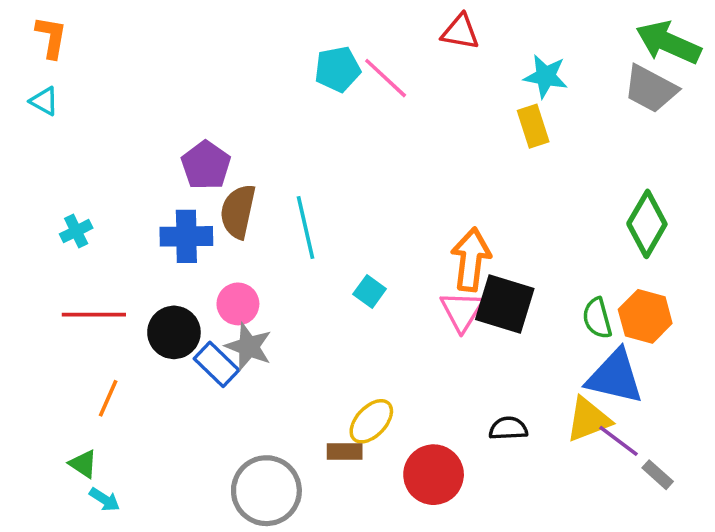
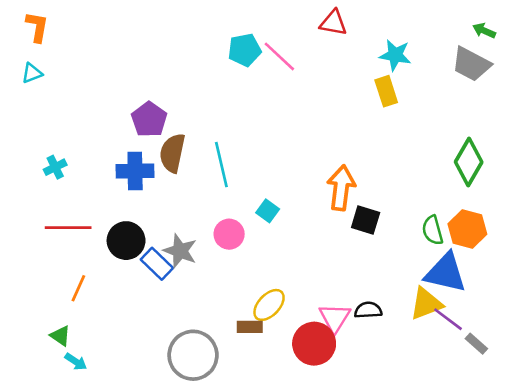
green arrow: (668, 43) -> (484, 31), size x0.5
cyan triangle: (44, 101) -> (32, 73), turned -50
pink circle: (238, 304) -> (229, 234), moved
black square: (505, 304) -> (366, 220), size x0.7
pink triangle: (462, 311) -> (335, 318), moved

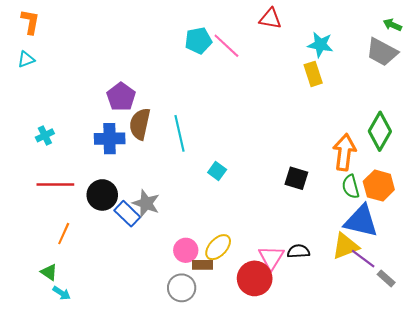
orange arrow: (341, 188) -> (344, 152), moved
pink circle: (229, 234) -> (186, 250), moved
gray circle: (193, 355) -> (182, 288), moved, size x0.7

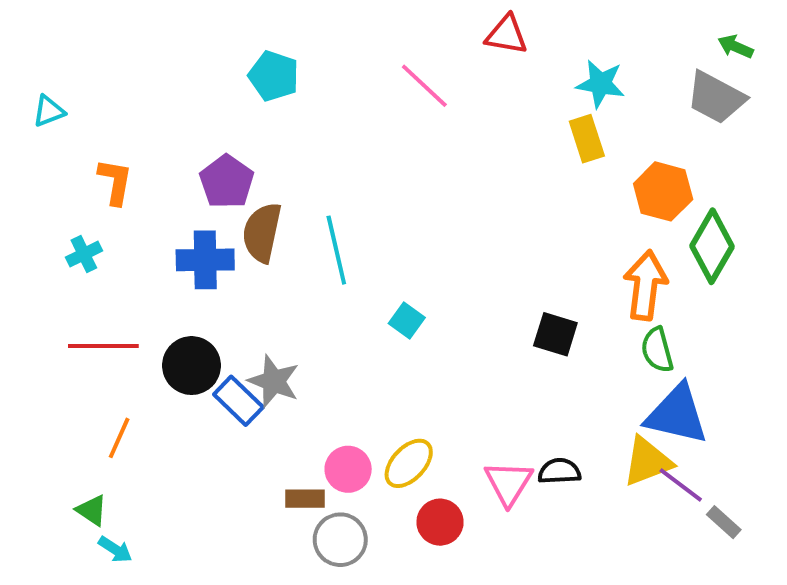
orange L-shape: (30, 22) -> (115, 182), moved
cyan pentagon: (198, 41) -> (274, 76), moved, turned 30
orange hexagon: (379, 186) -> (663, 191), moved
brown rectangle: (202, 265) -> (305, 499), moved
red circle: (255, 278) -> (440, 522), moved, size x0.7

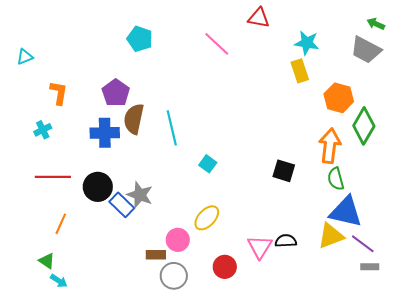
yellow ellipse: (409, 463) -> (207, 218), moved
purple line: (681, 485) -> (363, 244), moved
gray rectangle: (724, 522) -> (370, 267), turned -42

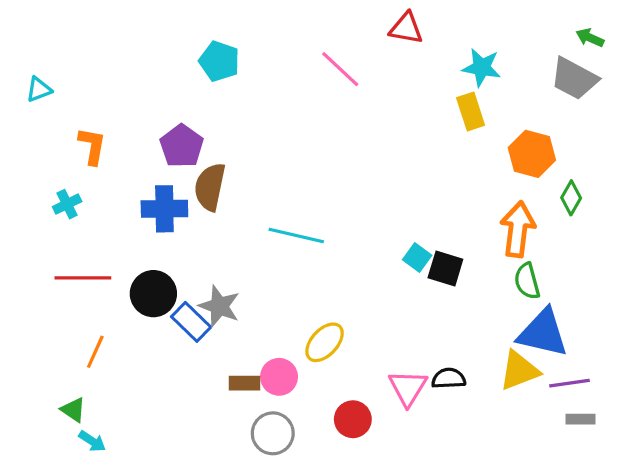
green diamond: (364, 126) -> (571, 198), size x0.6
cyan line: (172, 128) -> (296, 236), moved, turned -64
cyan square: (208, 164) -> (417, 257), moved
purple line: (363, 244) -> (569, 383), turned -45
brown rectangle: (156, 255) -> (244, 383), moved

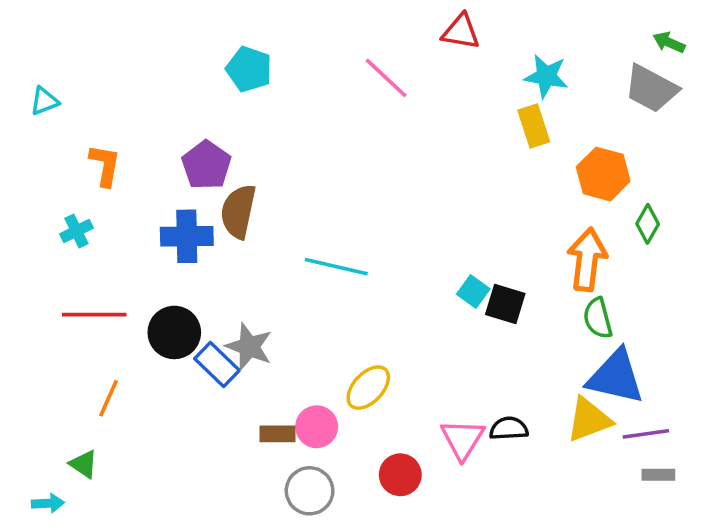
cyan arrow: (92, 441) -> (48, 503), moved, turned -36

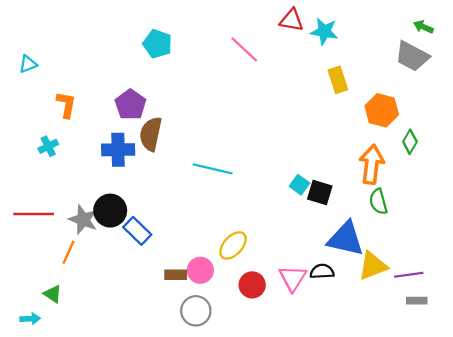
cyan star: (546, 76) -> (324, 31), moved
red line: (94, 315) -> (34, 214), moved
gray star: (249, 347) -> (83, 220), moved
blue triangle: (616, 377) -> (346, 239), moved
red circle: (400, 475) -> (252, 285), moved

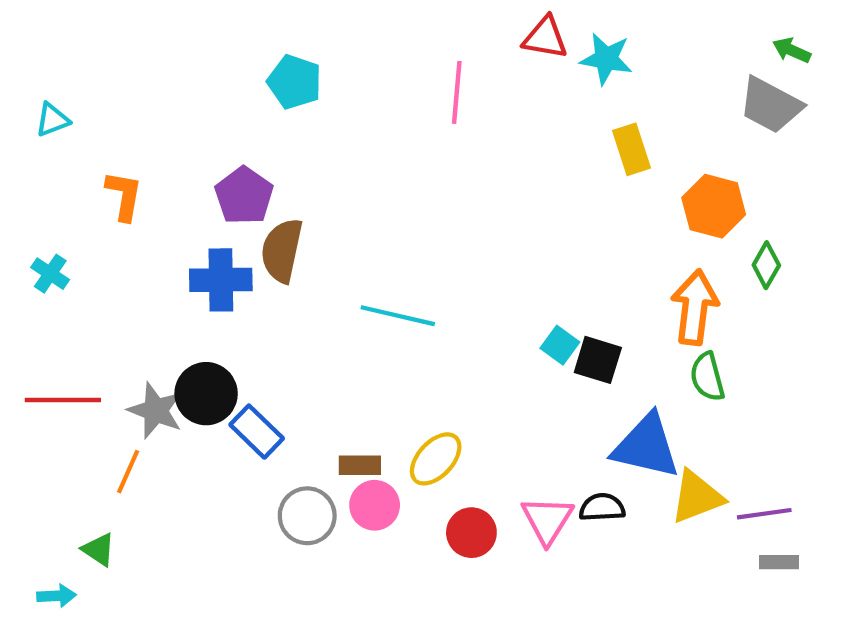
pink line: (244, 49) -> (457, 92), turned 52
cyan cross: (48, 146) -> (50, 274), moved, turned -30
brown rectangle: (176, 275) -> (360, 465), moved
gray circle: (196, 311) -> (307, 516), moved

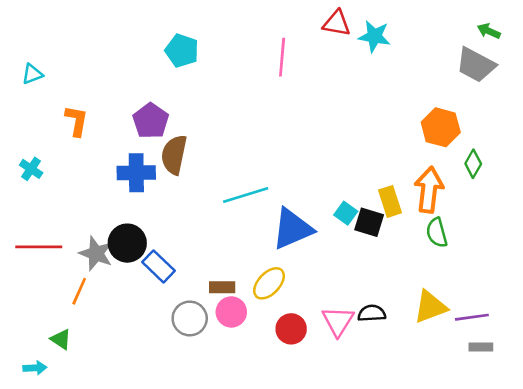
yellow rectangle: (632, 149) -> (390, 201), moved
cyan line: (398, 316) -> (246, 195), turned -30
blue triangle: (646, 446) -> (292, 229), moved, turned -36

